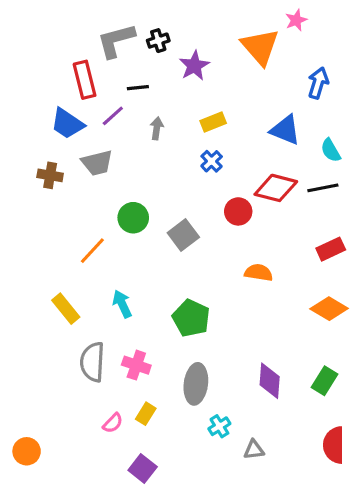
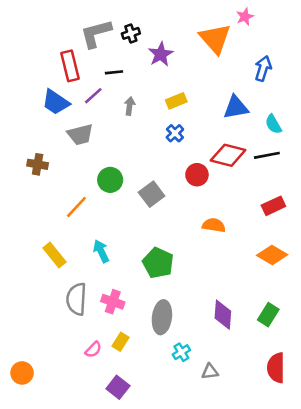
blue triangle: (285, 130) -> (236, 107), turned -32
brown cross: (50, 175) -> (38, 164), moved

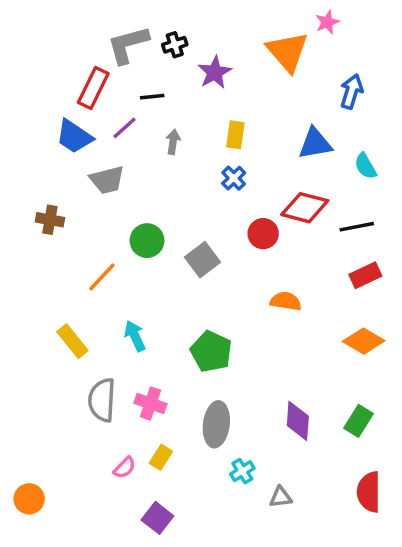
red rectangle: (70, 66) -> (93, 88), turned 40
yellow rectangle: (176, 101) -> (235, 135), turned -60
black line: (267, 155) -> (357, 227), moved

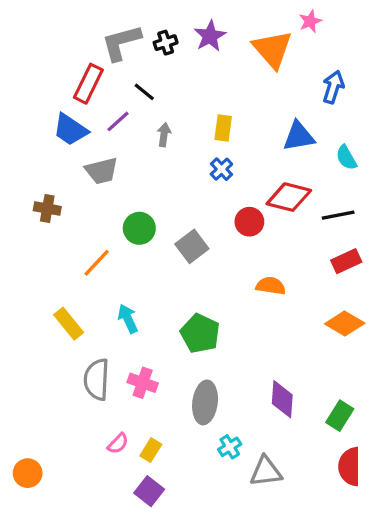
purple star: (215, 72) -> (210, 36), moved
black line: (152, 97) -> (144, 92), turned 45
green rectangle: (358, 421) -> (340, 416), moved
yellow rectangle: (161, 457) -> (151, 450), moved
gray triangle: (280, 497) -> (266, 471), size x1.5

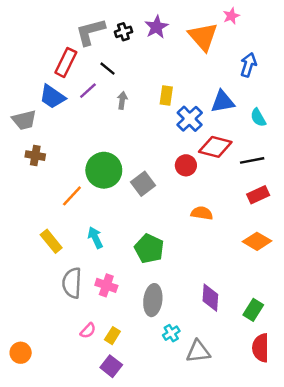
blue cross: (221, 169) -> (190, 119), moved, size x1.5
gray trapezoid: (102, 171) -> (24, 120), moved
green circle: (139, 228) -> (104, 170), size x1.5

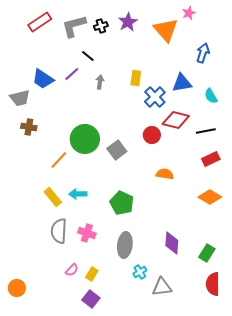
red rectangle: (66, 62) -> (40, 22), moved, turned 30
cyan arrow: (95, 238) -> (78, 194), turned -66
yellow rectangle: (51, 241) -> (53, 197), moved

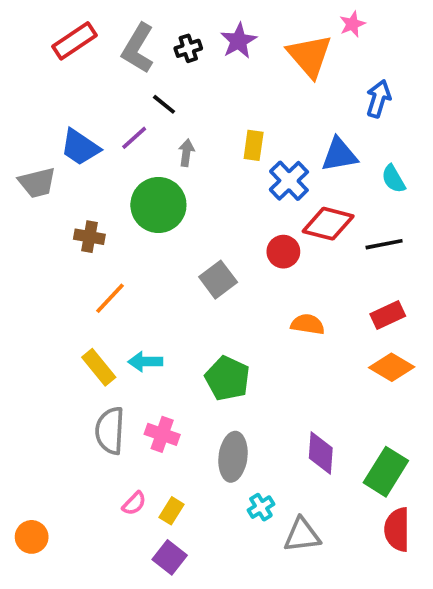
gray L-shape: (74, 26) -> (138, 48), turned -44
brown cross: (29, 127) -> (89, 237), moved
green circle: (85, 139) -> (158, 205), moved
red rectangle: (211, 159) -> (388, 315), moved
green rectangle: (207, 253) -> (386, 472), size x1.4

